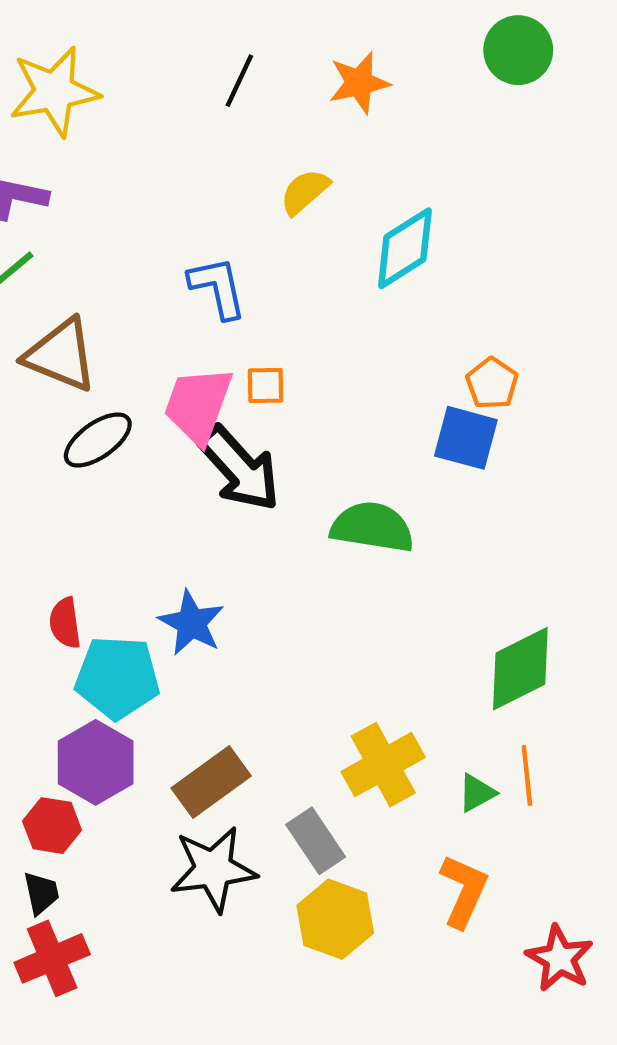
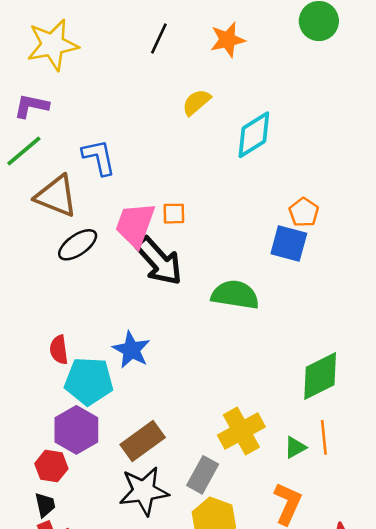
blue L-shape: (218, 288) -> (99, 157), moved
gray rectangle: (316, 841) -> (203, 475), turned 63

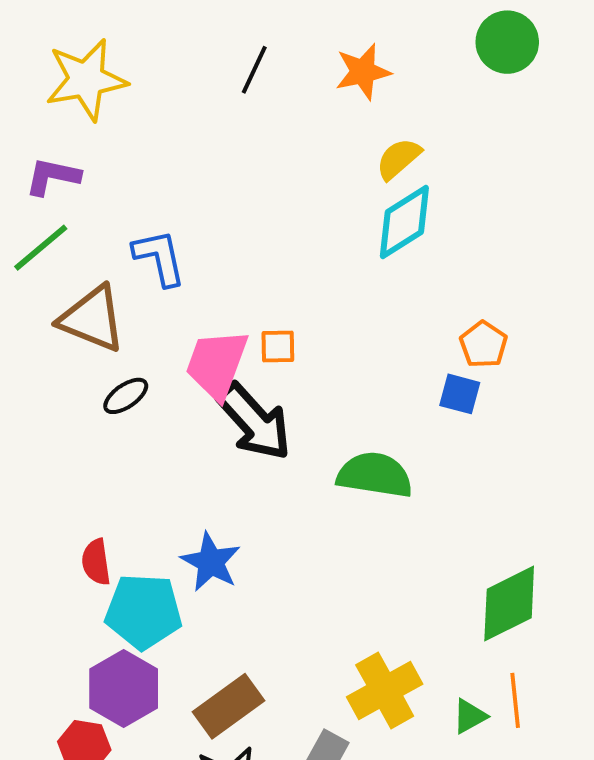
yellow semicircle: (196, 102) -> (399, 159), moved
blue square: (289, 244) -> (460, 394), size x0.7
black ellipse: (78, 245) -> (126, 396), size x0.7

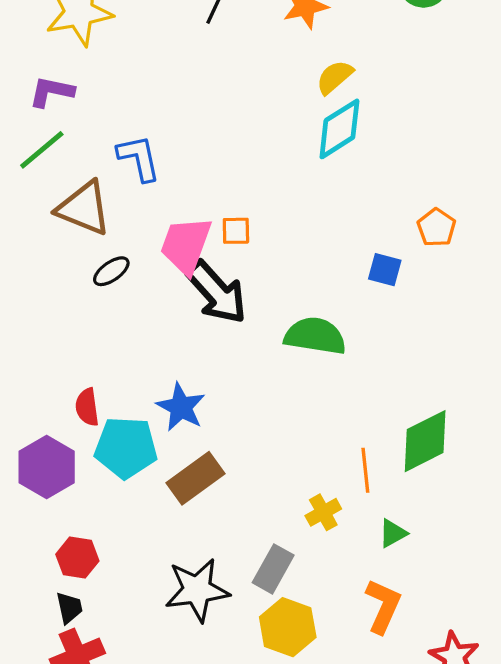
orange pentagon: (484, 345) -> (437, 228), moved
purple hexagon: (124, 688) -> (47, 467), moved
yellow cross: (385, 690) -> (323, 512), size x0.6
orange line: (515, 700) -> (365, 470), moved
brown rectangle: (229, 706) -> (195, 478), moved

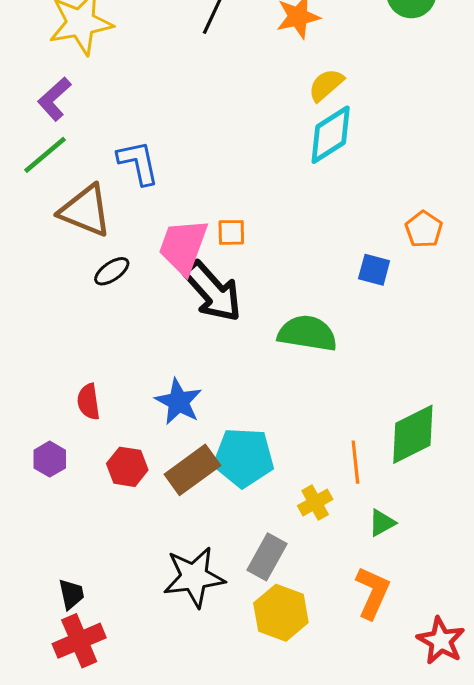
purple L-shape: (51, 92) -> (54, 99), turned -54
cyan pentagon: (126, 448) -> (244, 458), moved
purple hexagon: (47, 467) -> (50, 459), size x0.6
red hexagon: (77, 558) -> (127, 467), moved

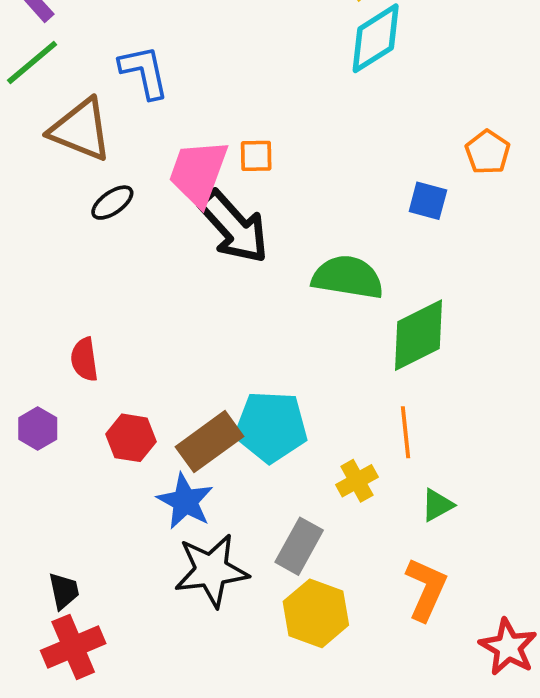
blue star: (179, 402) -> (185, 501), moved
green diamond: (413, 434) -> (419, 335), moved

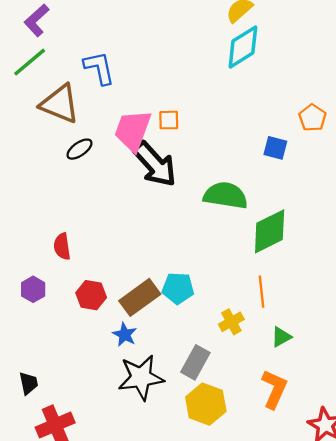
cyan pentagon: (271, 427) -> (178, 288), size x0.7
blue star: (185, 501) -> (125, 335), size x0.7
black trapezoid: (64, 591) -> (28, 383), moved

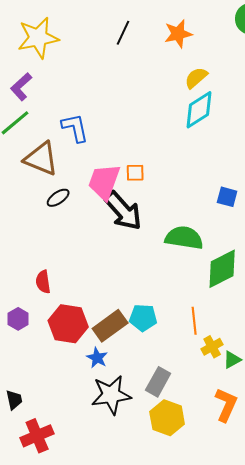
orange line: (261, 292) -> (194, 321), moved
red hexagon: (91, 295) -> (68, 324), size x1.5
yellow cross: (231, 322) -> (212, 347), moved

